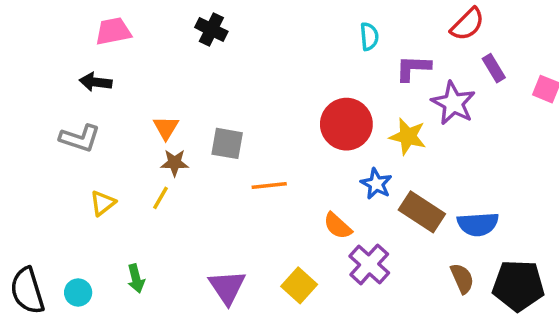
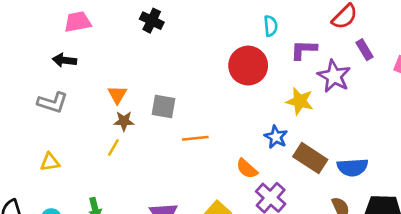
red circle: (346, 124) -> (248, 66), moved
yellow triangle: (103, 203) -> (50, 162), moved, turned 30

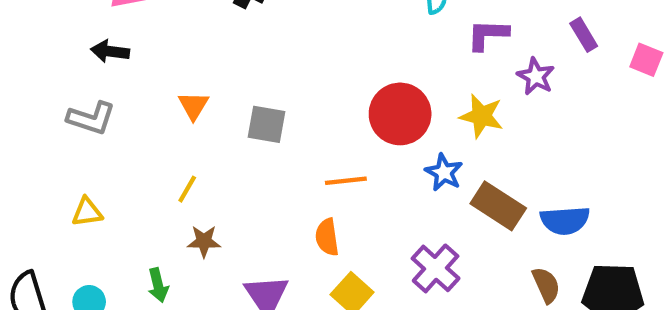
red circle: (248, 66) -> (400, 114), moved
purple star: (334, 76) -> (536, 76), size x0.7
brown star: (124, 121) -> (204, 241), moved
orange line: (195, 138) -> (346, 181), moved
orange semicircle: (247, 169) -> (327, 237), moved, turned 40

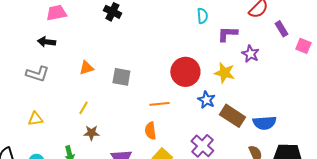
purple rectangle: (584, 35) -> (281, 29), moved
orange triangle: (193, 106) -> (86, 68), turned 42

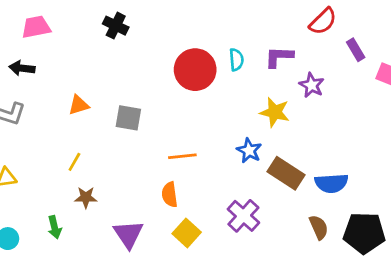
cyan semicircle: (202, 16) -> (236, 60), moved
red circle: (185, 72) -> (195, 70), moved

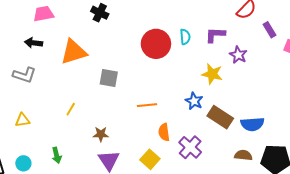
orange triangle: (79, 105) -> (74, 52), moved, size x1.8
orange semicircle: (170, 195) -> (164, 132), moved
brown star: (86, 197) -> (101, 134), moved
brown semicircle: (319, 227) -> (243, 155), turned -60

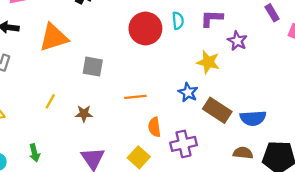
brown star: (101, 134) -> (84, 114), moved
purple cross: (190, 147) -> (184, 144), turned 35

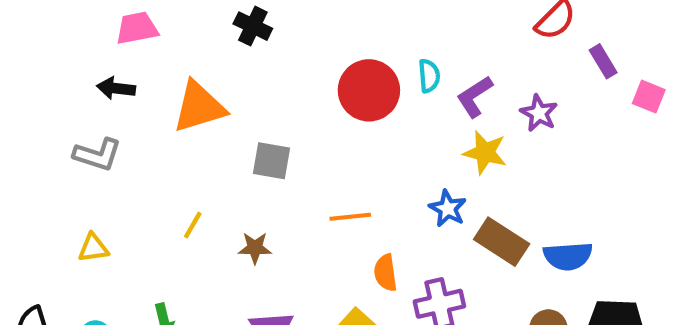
purple L-shape: (212, 18) -> (475, 97), moved, turned -35

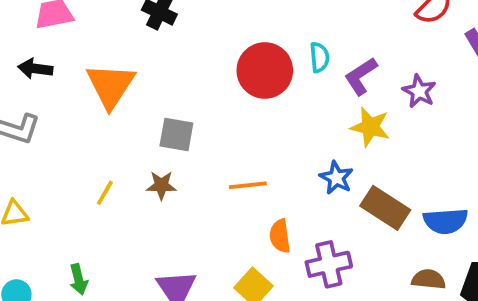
orange triangle: (199, 107) -> (111, 86), turned -40
brown star: (255, 248) -> (161, 185), moved

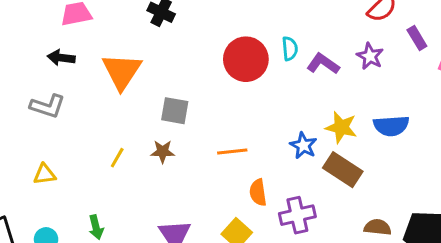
purple L-shape: (361, 76) -> (323, 64), turned 68
purple star: (419, 91) -> (370, 56), moved
yellow star: (370, 127) -> (341, 127), moved
blue semicircle: (445, 221) -> (391, 126), moved

